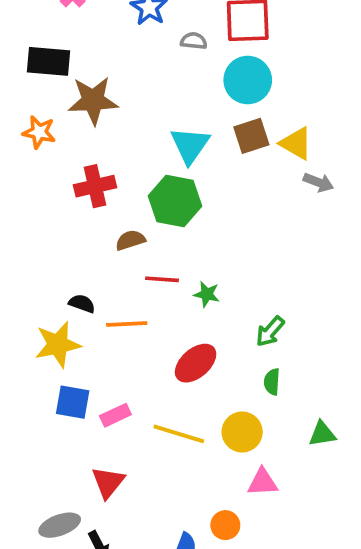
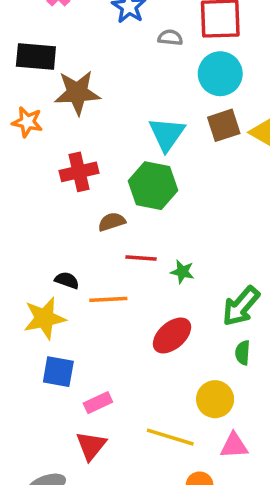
green arrow: (270, 331) -> (241, 306), size x1.4
pink rectangle: (115, 415) -> (98, 403), moved
yellow line: (179, 434) -> (170, 437), moved

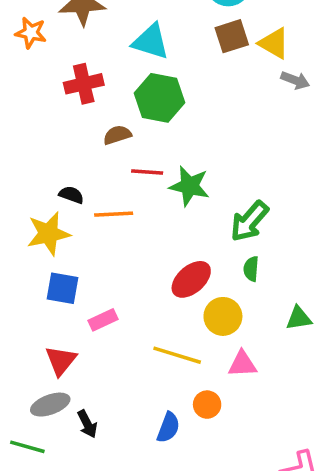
cyan triangle: (167, 134) -> (151, 42), moved, turned -48
green star: (182, 272) -> (189, 186), size x1.6
red ellipse: (172, 335) -> (191, 279), moved
red triangle: (91, 446) -> (61, 360), moved

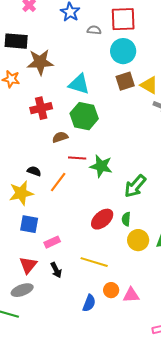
orange line: (114, 214) -> (58, 182), turned -50
green semicircle: (251, 269) -> (126, 219), moved
yellow circle: (223, 316) -> (138, 240), moved
pink triangle: (242, 364) -> (131, 295), moved
black arrow: (87, 424) -> (56, 270), moved

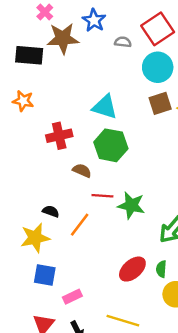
red square: (123, 19) -> (158, 29), turned -32
brown star: (40, 62) -> (63, 38), moved
brown semicircle: (60, 137) -> (82, 171), turned 42

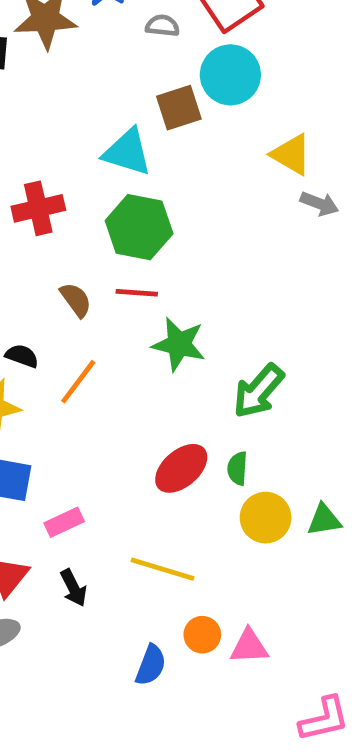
brown square: (160, 103) -> (179, 108), moved
brown semicircle: (82, 171) -> (76, 300), moved, turned 30
red line: (102, 196) -> (137, 293), moved

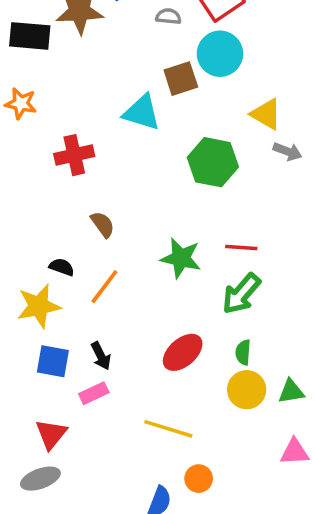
green hexagon: (139, 227) -> (213, 162), moved
red line: (137, 293) -> (241, 247), moved
green semicircle: (237, 468) -> (243, 352), moved
black arrow: (73, 588) -> (101, 356), moved
pink triangle: (249, 646) -> (295, 452), moved

